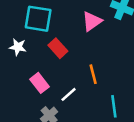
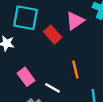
red rectangle: (58, 48) -> (53, 35), moved
white line: (69, 94) -> (52, 88), turned 70

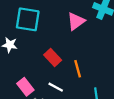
red rectangle: (53, 35) -> (53, 58), moved
pink rectangle: (26, 77) -> (25, 87), moved

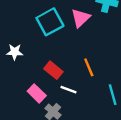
cyan square: (28, 19) -> (50, 22), moved, turned -30
red rectangle: (53, 58) -> (53, 70), moved

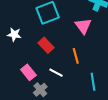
pink triangle: (81, 18) -> (83, 26), moved, turned -30
red rectangle: (53, 70) -> (46, 45), moved

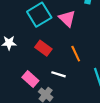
pink triangle: (83, 26) -> (67, 18), moved

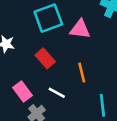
pink triangle: (67, 18) -> (80, 29), turned -48

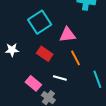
pink triangle: (80, 29) -> (67, 35), moved

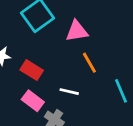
red rectangle: (45, 54) -> (32, 70), moved

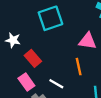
pink triangle: (77, 31) -> (88, 41), moved

